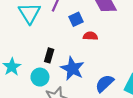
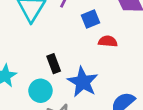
black rectangle: (49, 55) -> (54, 64), turned -40

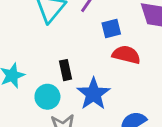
red semicircle: (108, 41) -> (126, 55), size x1.4

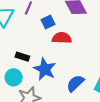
black rectangle: (65, 70) -> (22, 57), turned -48

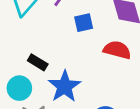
red semicircle: (62, 38) -> (117, 50), moved

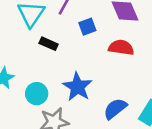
black rectangle: (38, 62) -> (49, 44), moved

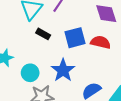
blue square: (87, 27) -> (75, 38), moved, size x1.5

